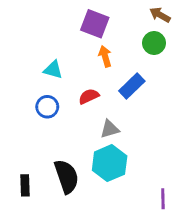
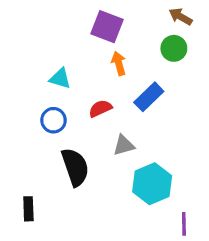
cyan hexagon: (110, 163) -> (152, 184), moved
black semicircle: (67, 176) -> (75, 167), moved

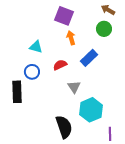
gray triangle: (124, 145) -> (74, 87), turned -48
black semicircle: (75, 167) -> (64, 127), moved
black rectangle: (28, 209) -> (17, 92), moved, size x1.5

